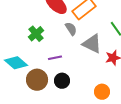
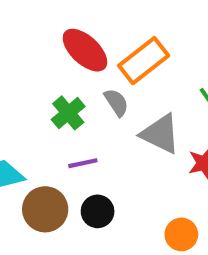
green cross: (36, 34) -> (68, 113), moved

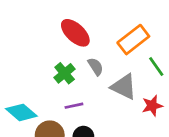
orange rectangle: (144, 61) -> (133, 40), moved

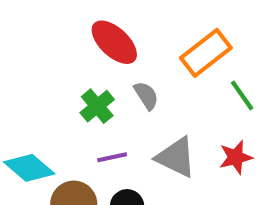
gray triangle: (124, 87) -> (176, 157), moved

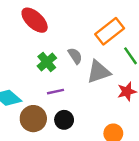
red ellipse: (114, 42) -> (35, 20), moved
gray triangle: (176, 157) -> (99, 72), moved, turned -45

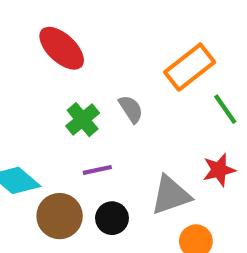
gray triangle: (99, 72) -> (171, 195), moved

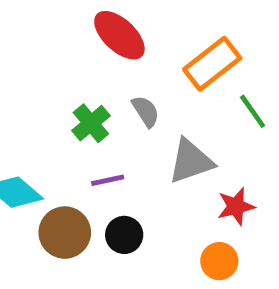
red ellipse: (62, 48) -> (119, 35), moved
red star: (219, 170) -> (236, 206), moved
gray triangle: (171, 195) -> (191, 161), moved

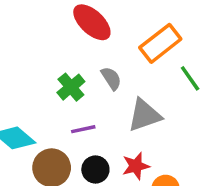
red star: (236, 206) -> (136, 166), moved

